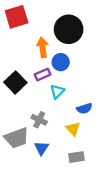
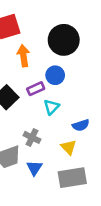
orange arrow: (43, 47) -> (23, 56), moved
gray rectangle: (76, 157) -> (72, 178), size x1.6

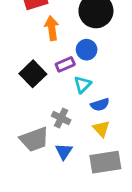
blue semicircle: (81, 125) -> (100, 105), moved

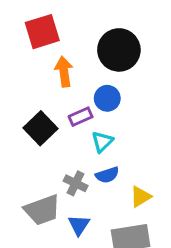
blue semicircle: (100, 105) -> (107, 175), moved
yellow triangle: (101, 129) -> (141, 197), moved, turned 42

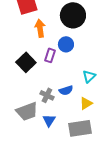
purple rectangle: (81, 117) -> (50, 55), turned -48
cyan triangle: (102, 142) -> (89, 76), moved

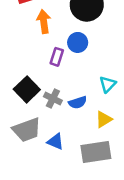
black square: (26, 62) -> (27, 89), moved
gray cross: (47, 95) -> (53, 99), moved
blue triangle: (49, 120) -> (55, 142), turned -40

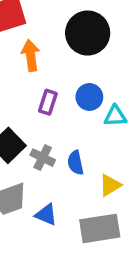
blue circle: (78, 42) -> (89, 97), moved
cyan triangle: (108, 84) -> (115, 116), moved, turned 42
blue semicircle: (78, 102) -> (76, 163), turned 96

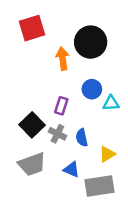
orange arrow: (31, 55) -> (63, 59), moved
purple rectangle: (48, 102) -> (61, 106), moved
blue triangle: (46, 215) -> (71, 169), moved

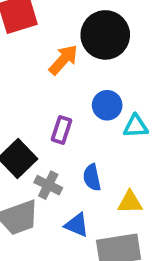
orange arrow: (63, 59) -> (63, 60), turned 50
gray cross: (57, 134) -> (48, 185), moved
yellow triangle: (107, 154) -> (130, 202), turned 30

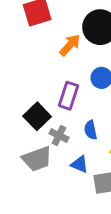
purple rectangle: (62, 130) -> (69, 96), size x1.4

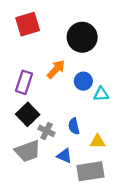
orange arrow: (70, 45) -> (56, 69), moved
purple rectangle: (69, 96) -> (24, 82), moved

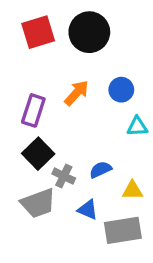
black circle: (82, 37) -> (89, 32), moved
blue circle: (83, 81) -> (121, 90), moved
blue semicircle: (74, 126) -> (100, 170), turned 77

